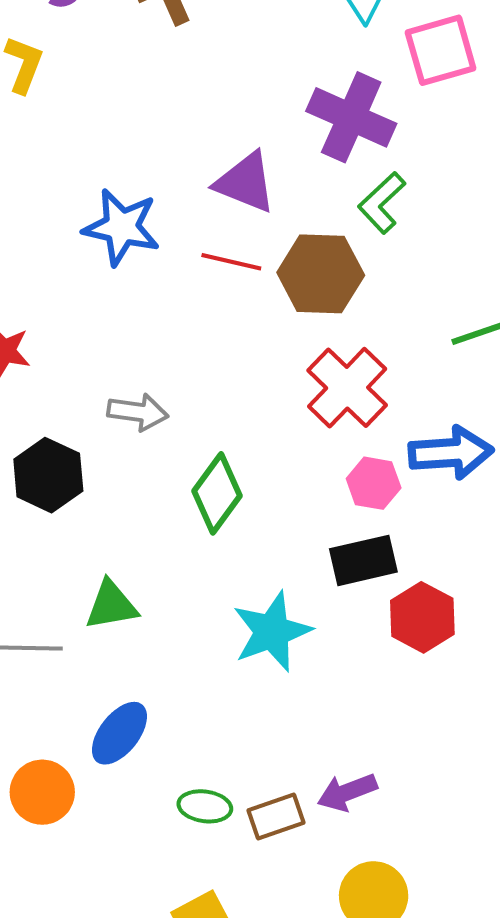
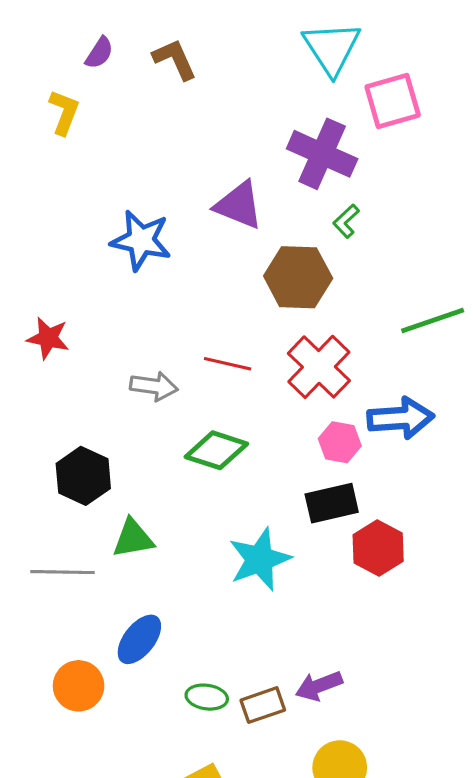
green L-shape: (382, 203) -> (346, 221), size x0.7
red line: (231, 262) -> (228, 364), moved
black hexagon: (48, 475) -> (83, 476), moved
green diamond: (217, 493) -> (216, 450), turned 72

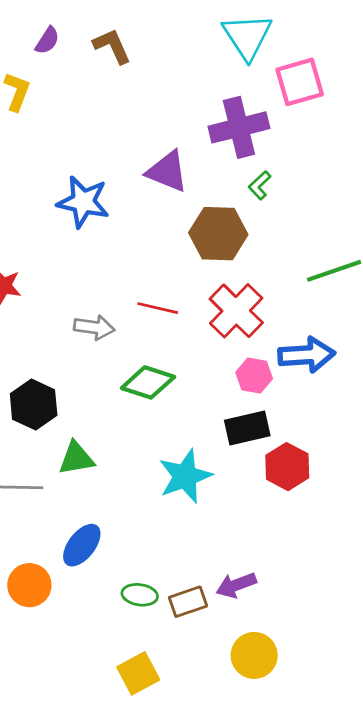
purple cross: (322, 154) -> (239, 127), turned -38

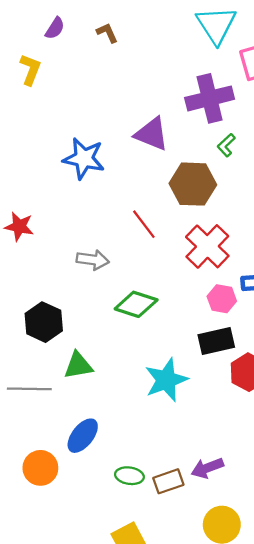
brown L-shape: (112, 46) -> (107, 33), size x0.7
red line: (158, 308) -> (144, 224), moved, turned 40

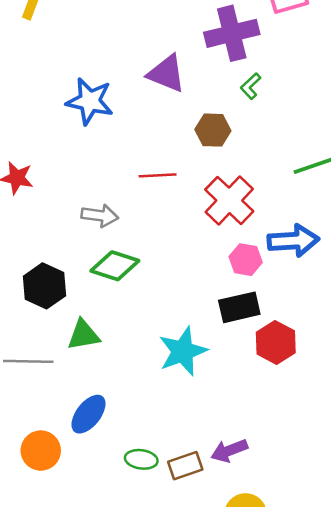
brown hexagon: (193, 184) -> (213, 130), size x0.7
red line: (144, 224) -> (158, 175), turned -56
green diamond: (136, 304) -> (115, 266), moved

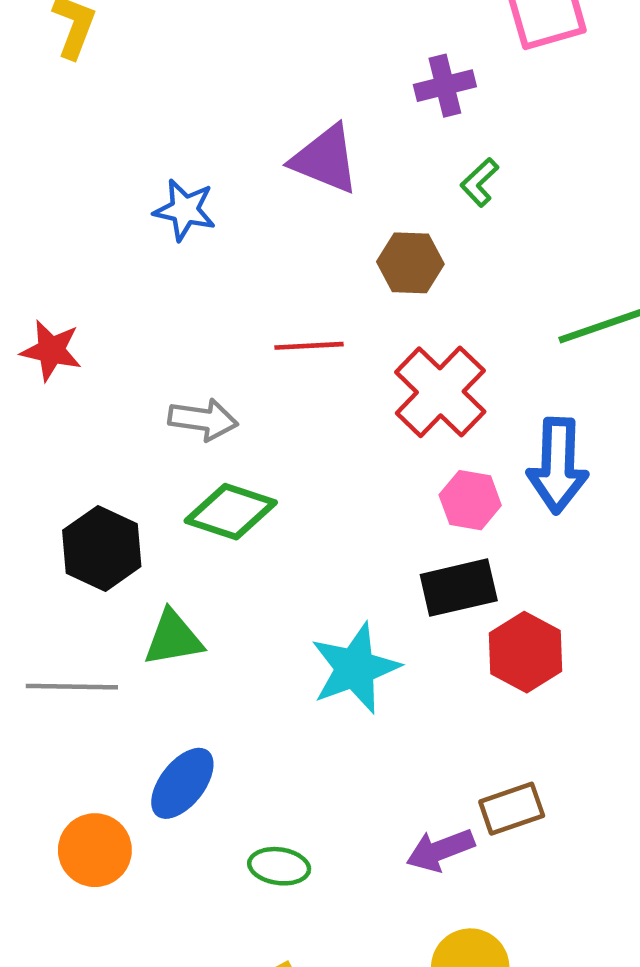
purple cross: (232, 33) -> (445, 86), size x0.6
blue star: (90, 101) -> (185, 210), size x0.7
blue arrow: (293, 241) -> (558, 466), turned 96
brown rectangle: (185, 466) -> (512, 809), moved

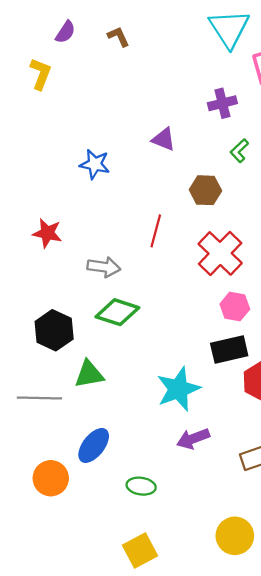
purple triangle: (325, 159) -> (164, 139), size x0.7
red line: (309, 346) -> (156, 231), turned -72
red star: (51, 350) -> (47, 233), moved
purple arrow: (440, 850) -> (193, 439), moved

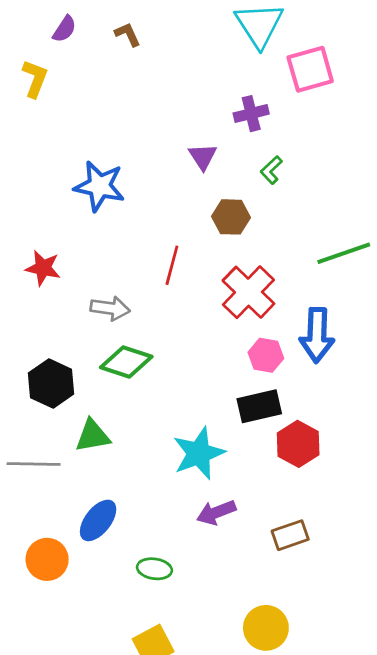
purple triangle: (164, 139) -> (203, 157), moved, turned 35
blue star: (95, 164) -> (99, 186), size x1.4

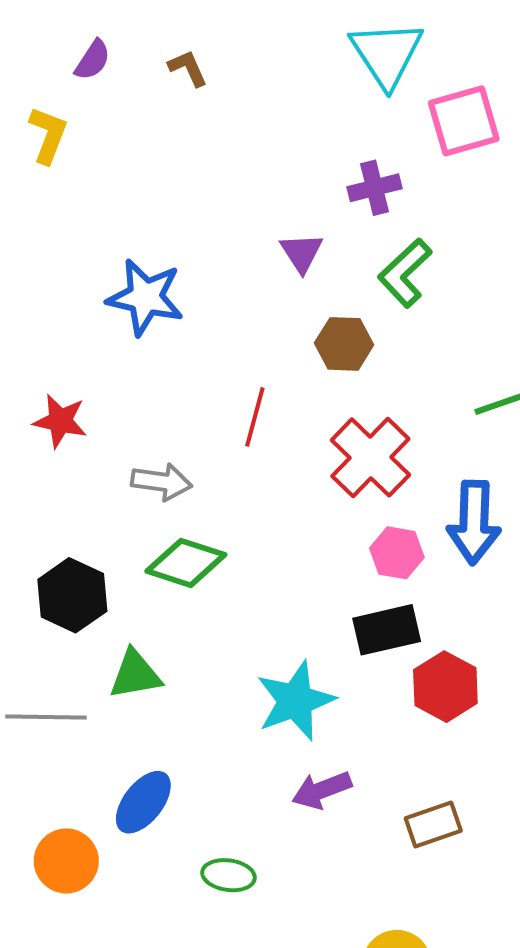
green L-shape: (271, 170) -> (405, 273), size x1.6

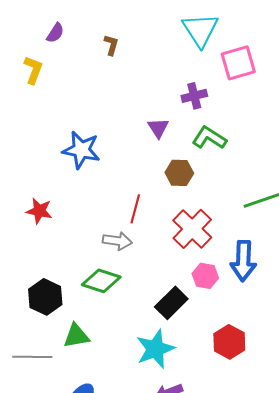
brown L-shape: (188, 68) -> (111, 45), moved, turned 40
green L-shape: (405, 273) -> (209, 138), turned 76
gray arrow: (162, 482) -> (117, 241), moved
black rectangle: (387, 630) -> (171, 303), moved, turned -32

